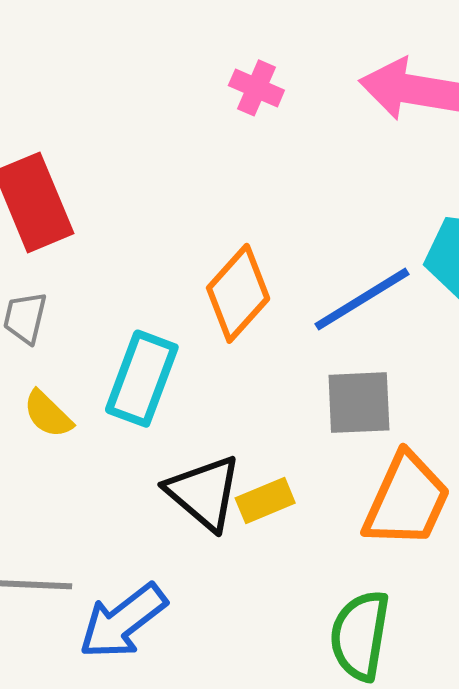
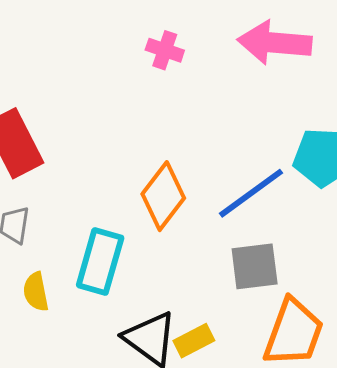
yellow semicircle: (48, 414) -> (36, 292), turned 39

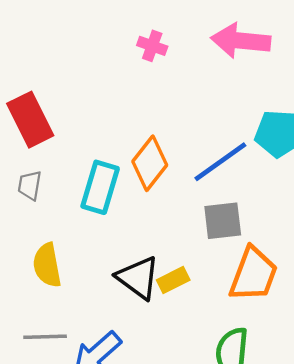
cyan rectangle: (100, 261) -> (100, 187), moved
yellow semicircle: (36, 292) -> (47, 265), moved, size x1.4

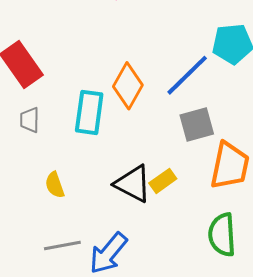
yellow semicircle: (47, 265) -> (55, 185), size x0.7

